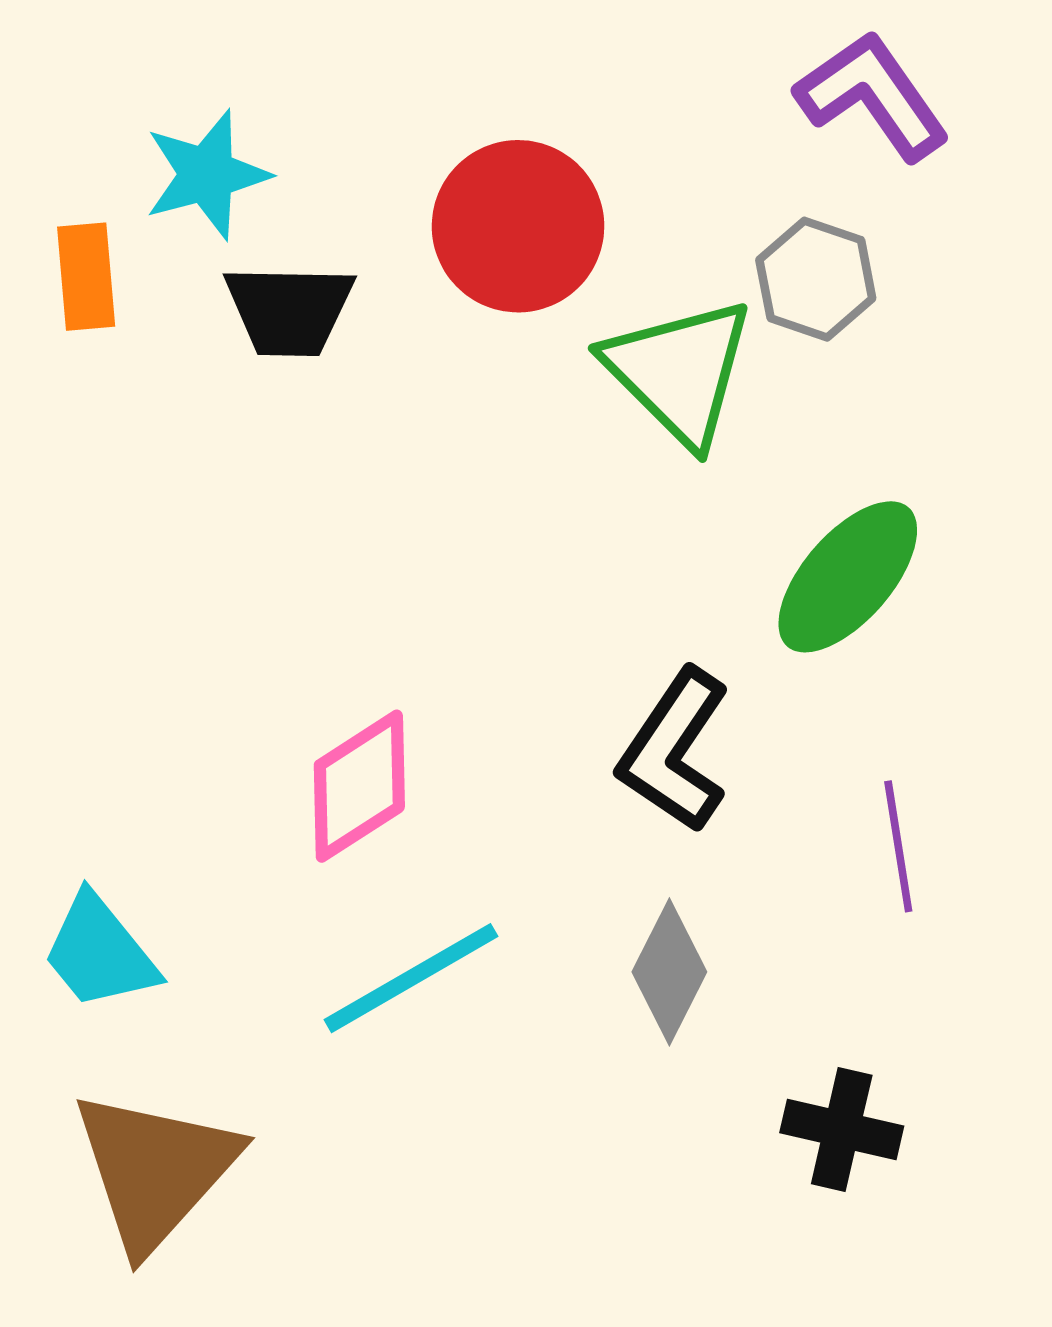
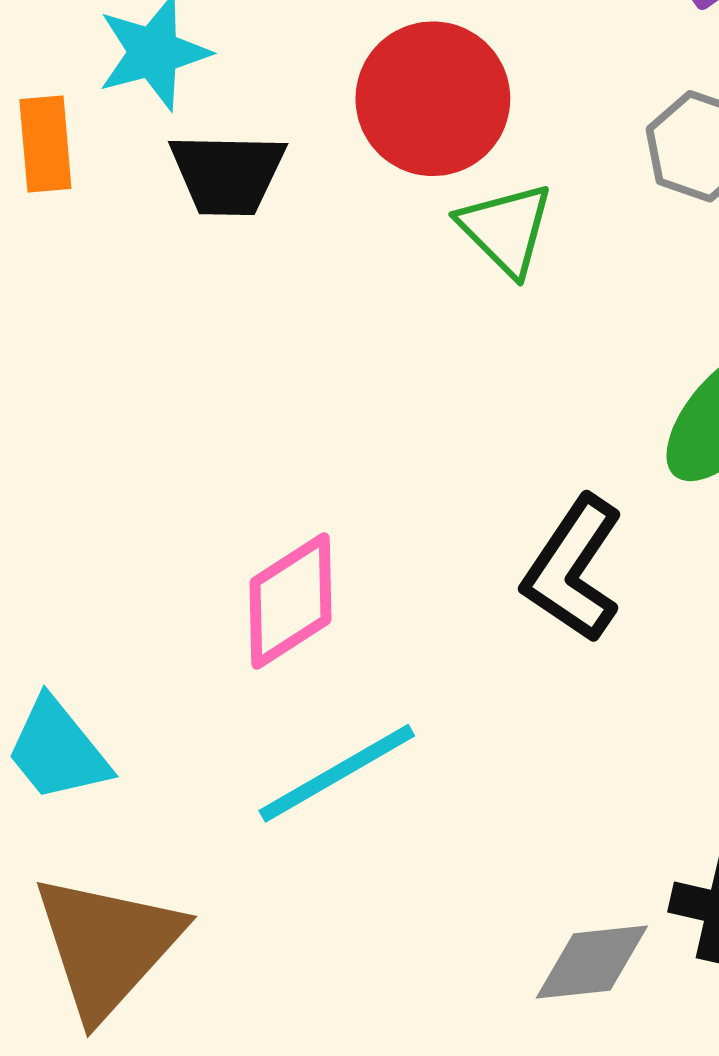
green triangle: (679, 371) -> (506, 229), moved, size x0.7
gray diamond: (669, 972) -> (592, 962), moved, turned 57

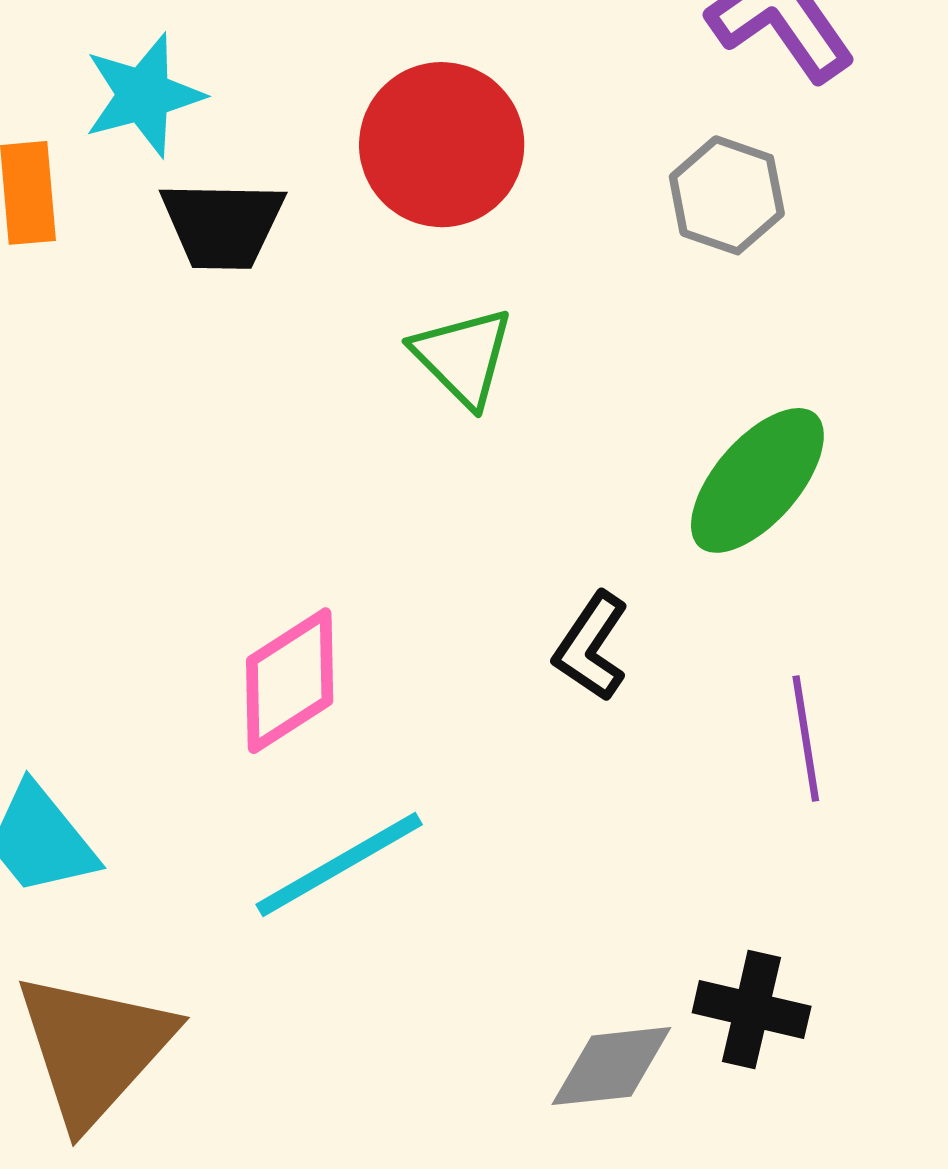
green triangle: (506, 229) -> (463, 357), moved
black L-shape: (573, 569) -> (591, 647), size x0.7

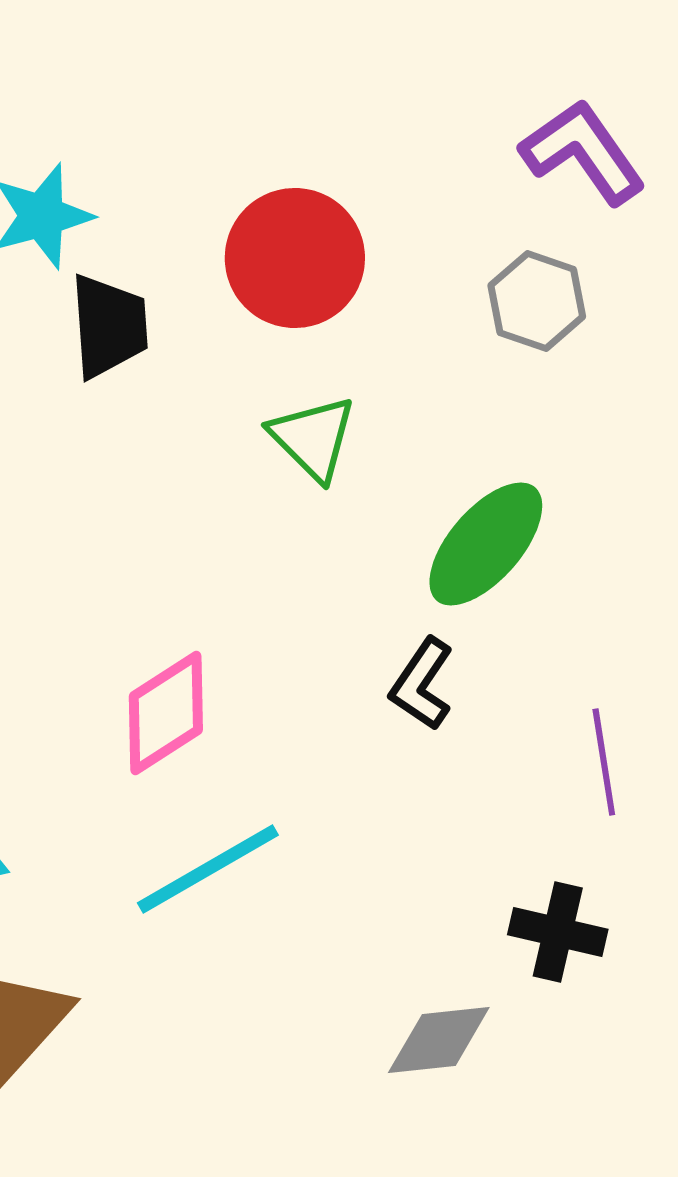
black trapezoid: (222, 225) -> (109, 326), turned -95
green ellipse: (757, 480) -> (486, 544), moved
black cross: (752, 1009) -> (558, 932), moved

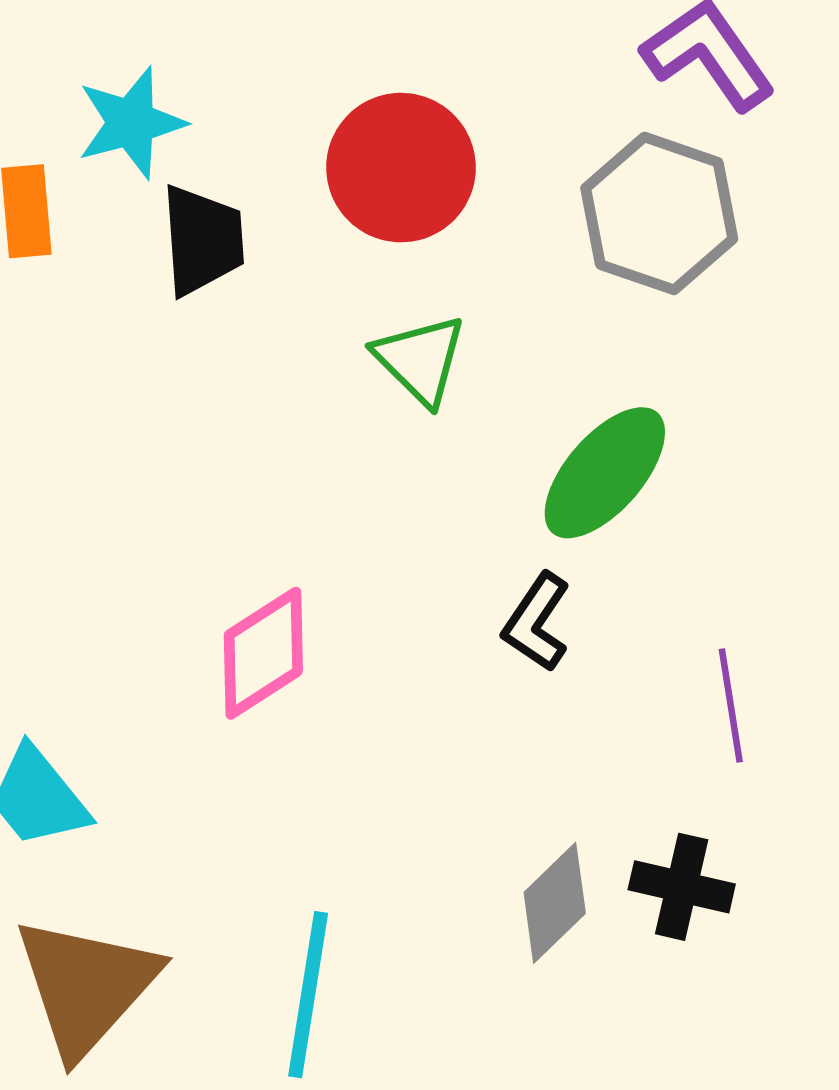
gray hexagon: (537, 301) -> (659, 213), size x1.5
cyan line: (208, 869) -> (308, 995), moved, turned -51
gray diamond: (439, 1040) -> (555, 903), moved, turned -38

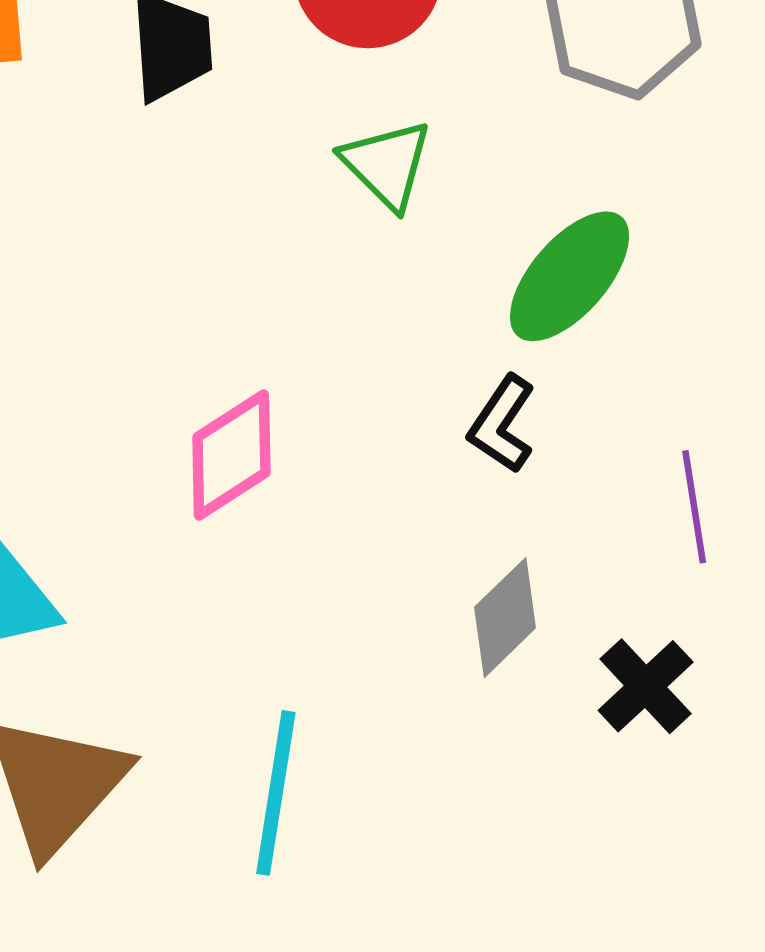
black cross: (682, 887) -> (646, 686), turned 34
gray diamond: (555, 903) -> (505, 618), moved

